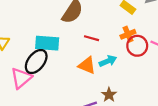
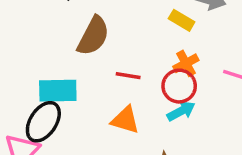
red circle: (137, 46) -> (179, 86), moved
cyan arrow: (108, 61) -> (181, 111), moved

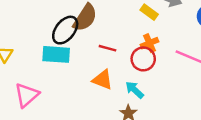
cyan arrow: (181, 111) -> (135, 90), moved, turned -114
black ellipse: (43, 122) -> (65, 30), moved

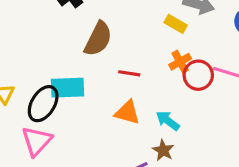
black ellipse: (65, 30) -> (43, 104), moved
red circle: (143, 59) -> (198, 75), moved

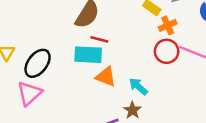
orange cross: (180, 62) -> (168, 25), moved
red line: (129, 73) -> (99, 39), moved
cyan rectangle: (67, 88) -> (88, 55), moved

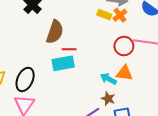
orange cross: (168, 25) -> (120, 15), moved
orange triangle: (106, 77) -> (124, 73), moved

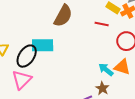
red line: (69, 49) -> (102, 24), moved
cyan rectangle: (63, 63) -> (43, 45), moved

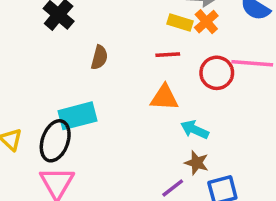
brown semicircle: (63, 16) -> (99, 57), size x0.6
orange triangle: (122, 67) -> (164, 98), moved

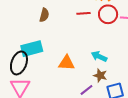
red circle: (217, 73) -> (108, 14), moved
orange triangle: (164, 98) -> (67, 63), moved

